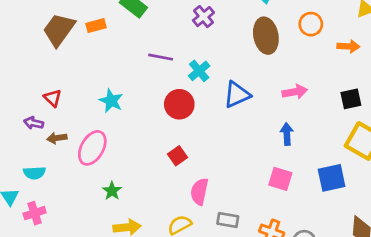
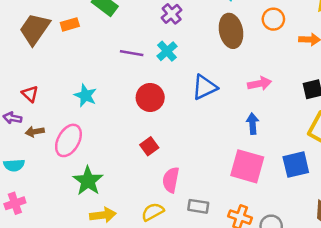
cyan cross: (199, 71) -> (167, 51), moved
pink square: (280, 179) -> (247, 166), size x1.5
green star: (112, 191) -> (88, 181), size x1.6

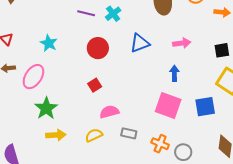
pink semicircle: (171, 180) -> (109, 112), turned 60

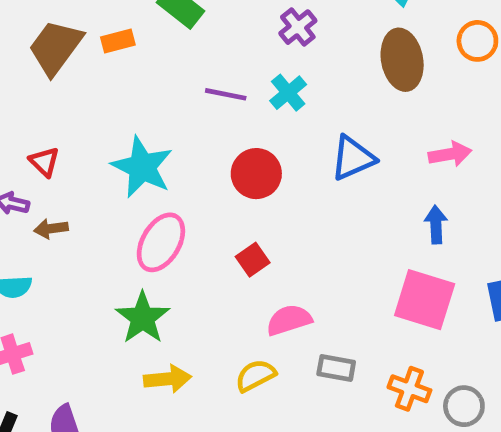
cyan star: (49, 43) -> (142, 167), size x1.5
pink ellipse: (33, 77) -> (161, 242), moved

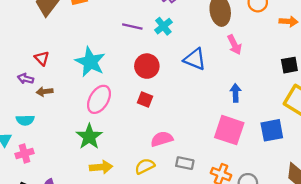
pink arrow: (450, 154) -> (234, 45), moved, turned 72
blue triangle: (353, 158) -> (195, 59), turned 45
red square: (253, 260) -> (145, 99), moved, turned -35

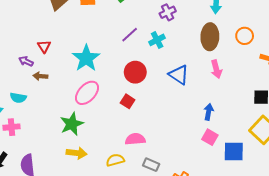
purple line: (132, 26) -> (130, 35), turned -66
pink square: (229, 130) -> (210, 137), moved, size x0.6

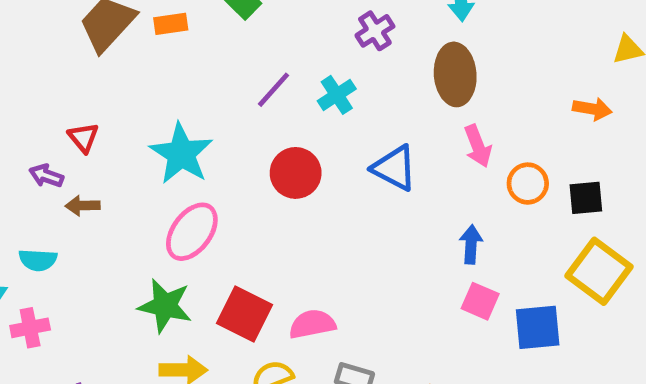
purple cross: (168, 12) -> (375, 31), moved
orange circle: (245, 36) -> (528, 184), moved
red square: (128, 101) -> (245, 314), moved, size x1.6
green star: (72, 124) -> (165, 306), turned -30

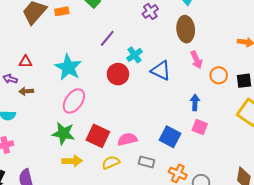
cyan cross: (337, 95) -> (134, 55), moved
red triangle: (83, 137) -> (26, 62), turned -48
blue square: (538, 327) -> (170, 137), moved, turned 35

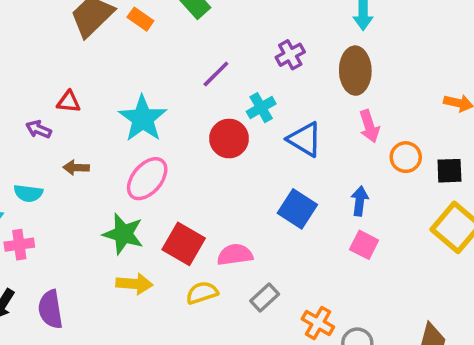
orange rectangle: (62, 11) -> (140, 19), turned 40
purple cross: (150, 11) -> (290, 55), moved
brown arrow: (26, 91) -> (76, 168), moved
blue square: (170, 137) -> (297, 209), moved
gray rectangle: (146, 162) -> (265, 298), turned -63

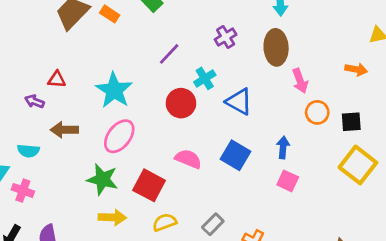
pink arrow: (369, 126) -> (300, 81), moved
brown arrow: (76, 168) -> (64, 130), size x1.4
pink cross: (19, 245) -> (23, 191), turned 30
pink semicircle: (235, 255) -> (188, 159), moved, turned 32

